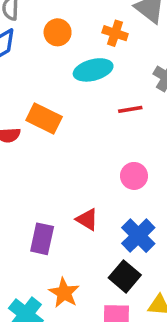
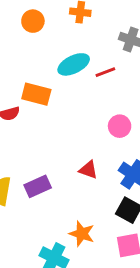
cyan ellipse: (93, 70) -> (74, 64), moved
purple rectangle: (42, 239) -> (38, 186), moved, turned 65

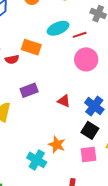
pink circle: (120, 126) -> (86, 59), moved, size x1.5
purple rectangle: (38, 186) -> (29, 90), moved

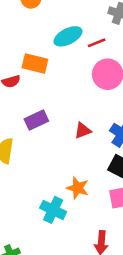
red triangle: (64, 101) -> (83, 131), turned -40

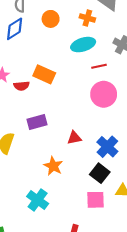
cyan ellipse: (68, 36) -> (83, 45), moved
orange star: (78, 188) -> (53, 166), moved

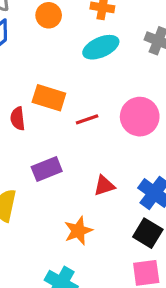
red line: (99, 66) -> (87, 119), moved
red semicircle: (22, 86) -> (18, 119), turned 96
orange star: (53, 166) -> (78, 231), turned 30

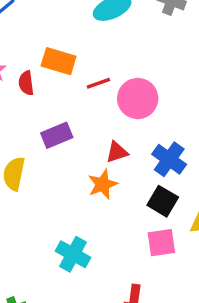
pink circle: (140, 117) -> (138, 99), moved
orange star: (78, 231) -> (103, 184), moved

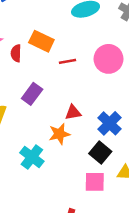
pink circle: (138, 99) -> (108, 59), moved
purple rectangle: (57, 135) -> (32, 94), turned -40
cyan cross: (73, 254) -> (32, 157), moved

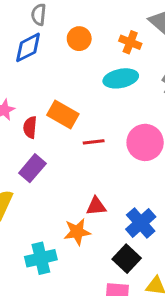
purple rectangle: (32, 94) -> (32, 168), moved
cyan cross: (32, 157) -> (41, 258), turned 35

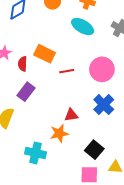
cyan ellipse: (121, 78) -> (83, 27), turned 45
blue cross: (141, 223) -> (104, 105), moved
cyan cross: (41, 258) -> (35, 153), turned 30

